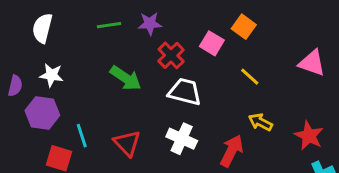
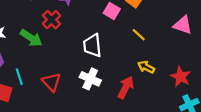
red cross: (171, 55) -> (52, 20), moved
green arrow: (126, 78) -> (31, 38), moved
white trapezoid: (185, 92) -> (92, 45), turned -110

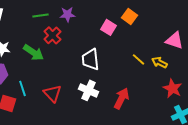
yellow line: (139, 35) -> (138, 59), moved
yellow arrow: (146, 67) -> (159, 62), moved

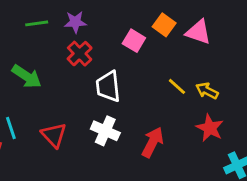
red cross: (52, 35) -> (80, 54), moved
pink triangle: (174, 40) -> (198, 32), moved
red star: (172, 88) -> (210, 128), moved

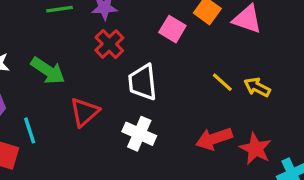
red star: (210, 128) -> (255, 149), moved
red triangle: (54, 135) -> (84, 112), moved, turned 32
red arrow: (153, 142) -> (214, 139), moved, turned -136

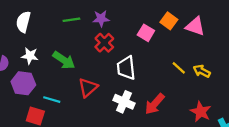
cyan line: (30, 130) -> (52, 100), turned -56
red arrow: (214, 139) -> (155, 104), moved, turned -30

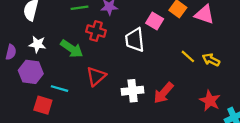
red cross: (104, 43) -> (96, 31), moved, turned -30
white trapezoid: (126, 68) -> (135, 40), moved
white cross: (124, 102) -> (133, 91), turned -30

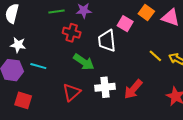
green arrow: (72, 49) -> (84, 62), moved
red triangle: (96, 76) -> (72, 92), moved
cyan line: (60, 89) -> (38, 66), moved

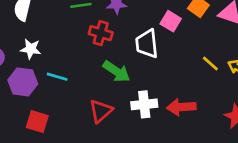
red arrow: (133, 89) -> (181, 107), turned 45

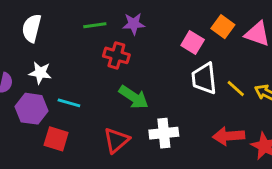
white trapezoid: (147, 44) -> (204, 78), moved
red arrow: (181, 107) -> (229, 136), moved
red square: (37, 122) -> (56, 139), moved

